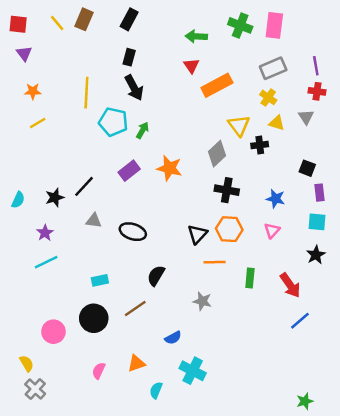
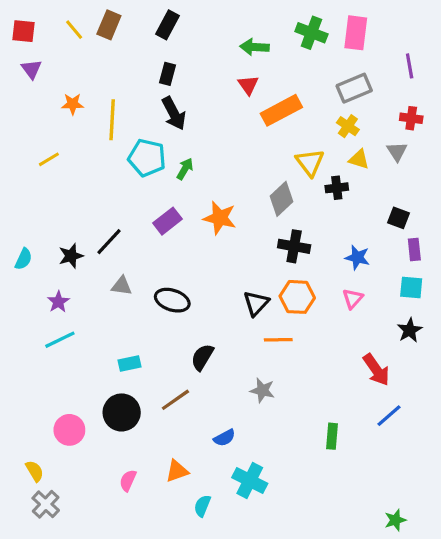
purple line: (316, 66) -> (410, 66), moved
orange star: (33, 91) -> (73, 104), moved
green rectangle: (250, 278) -> (332, 436), moved

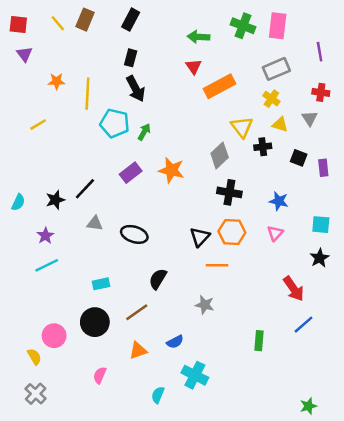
black square: (398, 218) -> (299, 158), moved
purple rectangle: (414, 250) -> (323, 168), moved
yellow semicircle: (35, 471) -> (34, 357), moved
orange triangle: (177, 471) -> (138, 350), moved

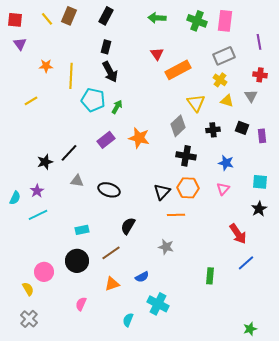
green arrow: (199, 37) -> (157, 18), moved
black cross: (263, 147) -> (213, 130), moved
cyan semicircle: (18, 202) -> (15, 198), moved

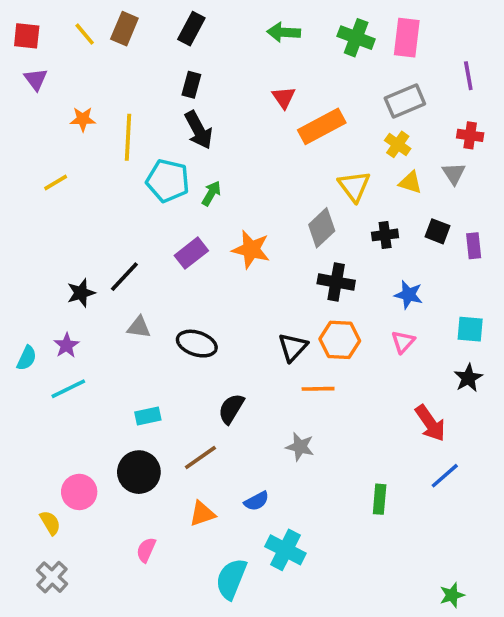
cyan semicircle: (128, 320) -> (231, 579), size x1.6

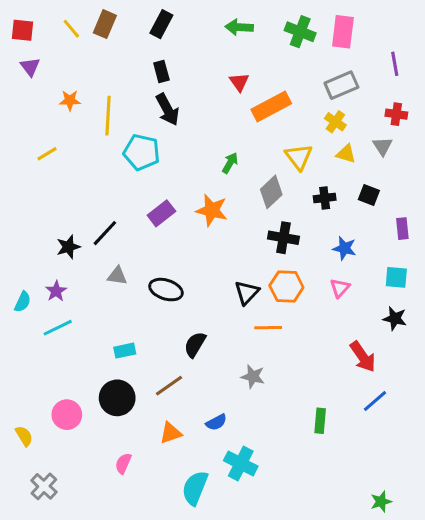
black rectangle: (191, 85) -> (161, 71), turned -30
green arrow: (211, 193) -> (230, 163), moved
purple rectangle: (474, 246) -> (402, 229), moved
black star: (468, 378) -> (395, 319), turned -30
yellow semicircle: (50, 523) -> (24, 436), moved

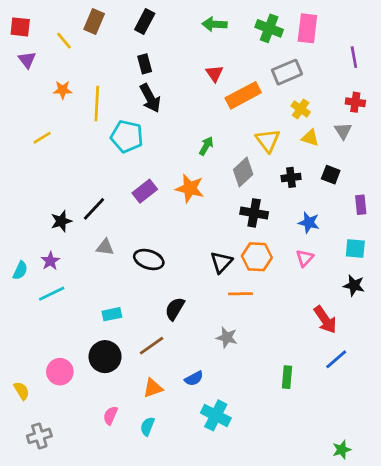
yellow line: (71, 29) -> (64, 41), moved
gray rectangle: (341, 85) -> (287, 72), moved
gray cross: (44, 486) -> (39, 436), turned 30
cyan semicircle: (195, 488) -> (147, 426), moved, size x0.6

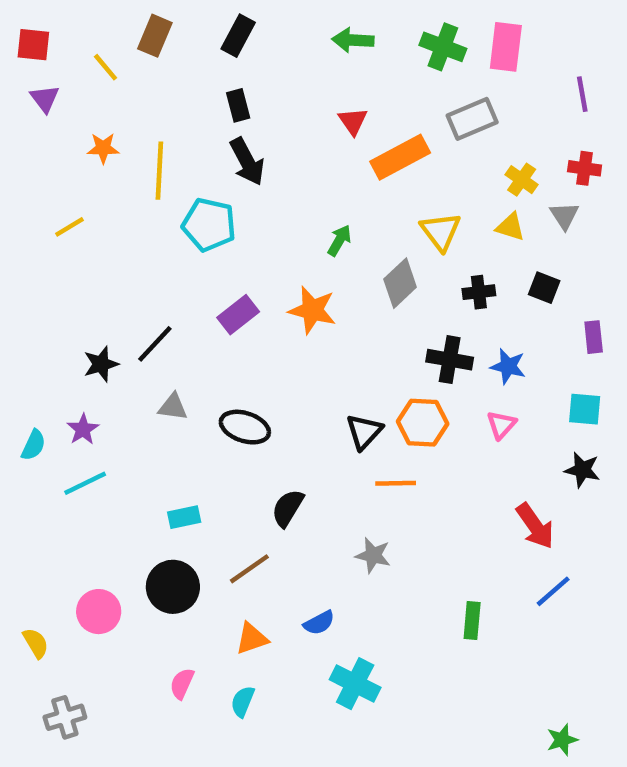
yellow cross: (301, 109) -> (522, 180), moved
black cross: (254, 213) -> (450, 360), moved

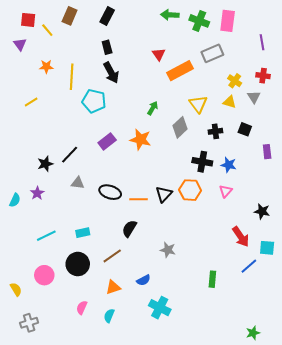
green arrow: (353, 40) -> (170, 15), moved
red square: (33, 45) -> (28, 20), moved
cyan square: (585, 409) -> (267, 248), moved
cyan line: (85, 483) -> (46, 236), moved
orange line: (396, 483) -> (138, 199), moved

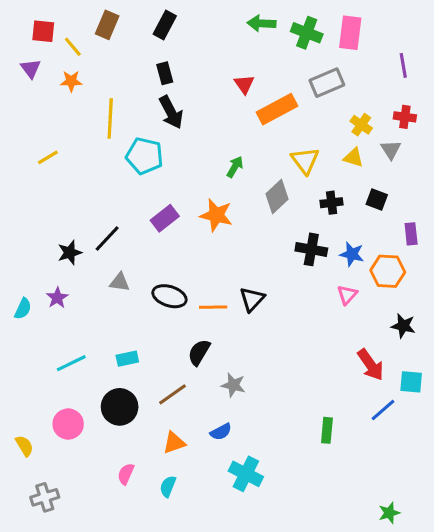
orange star: (46, 67) -> (71, 81), moved
orange hexagon: (190, 190) -> (388, 271), moved
gray star: (168, 250) -> (233, 385), moved

